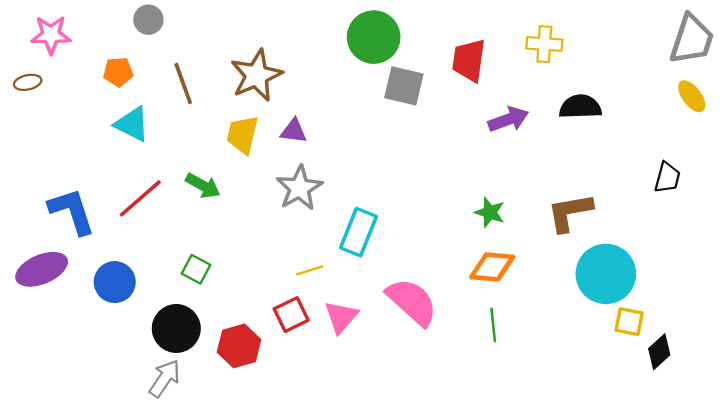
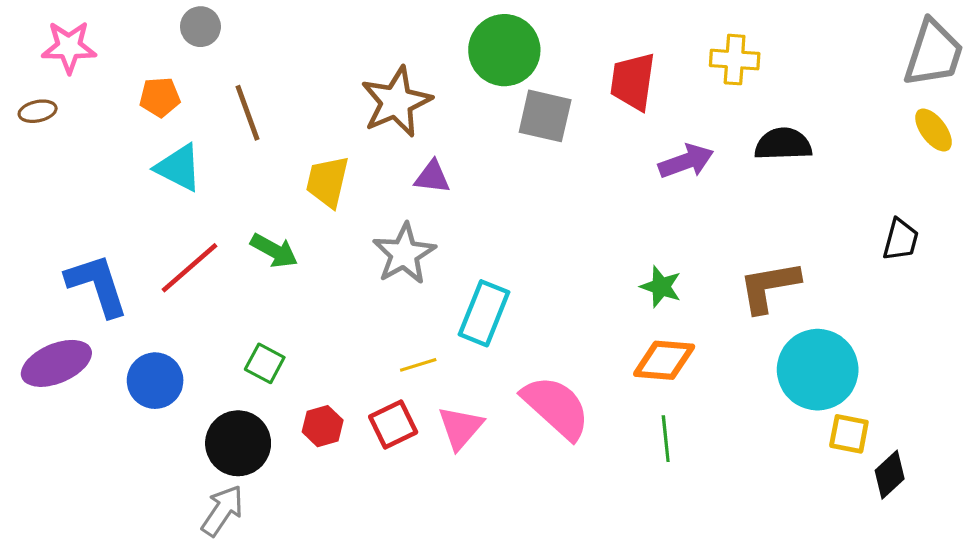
brown star: (256, 75) -> (396, 102), moved
purple triangle: (294, 131) -> (432, 177), moved
red hexagon: (239, 346) -> (323, 426), moved, size x0.7

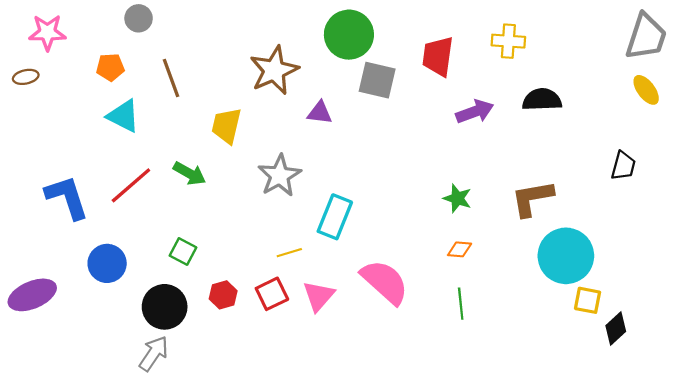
purple triangle: (432, 177) -> (320, 113), moved
orange diamond: (664, 360) -> (460, 249), size x0.6
purple ellipse: (56, 363) -> (32, 295), moved

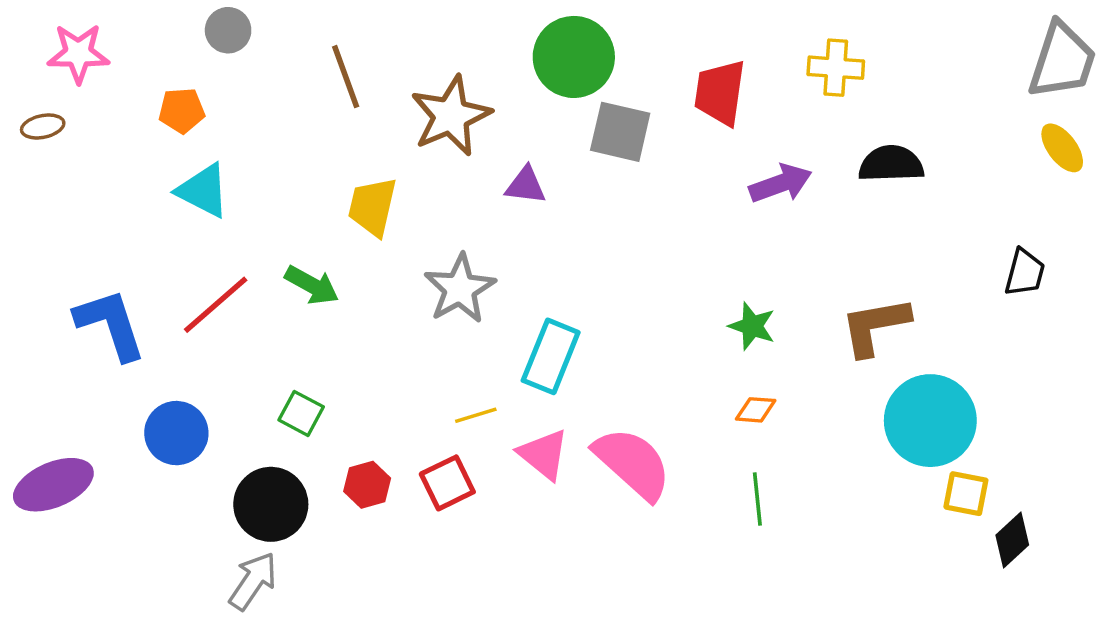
brown line: (171, 78) -> (346, 77), moved
pink triangle: (319, 296) -> (544, 454), moved, turned -32

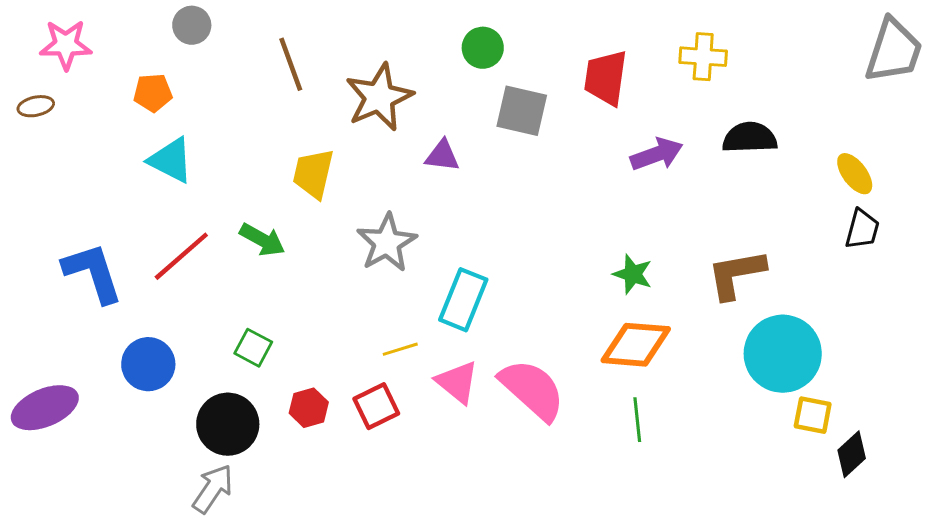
green circle: (574, 57) -> (483, 48), size x0.6
yellow ellipse: (1062, 148) -> (855, 174), moved
orange diamond: (756, 410) -> (636, 345), size x2.0

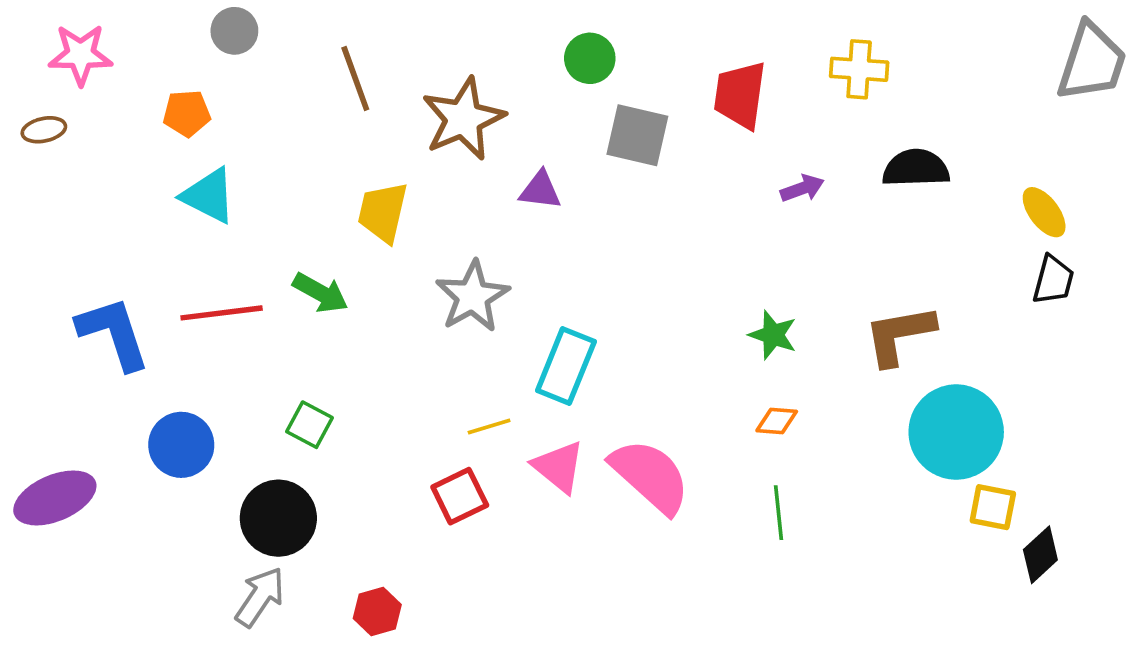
purple arrow: (657, 154) -> (802, 188), size x0.7
red line: (181, 256) -> (222, 313), turned 34
orange diamond: (636, 345) -> (777, 421), size x0.5
red hexagon: (309, 408) -> (377, 612), moved

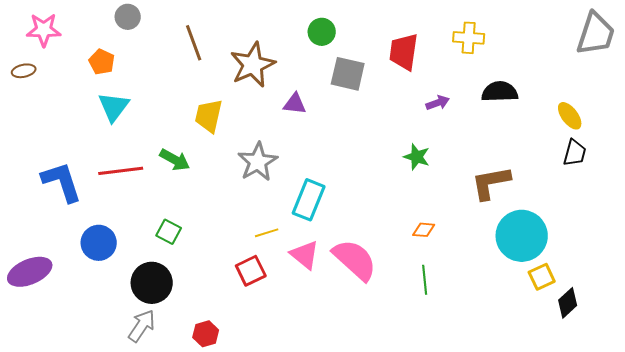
orange pentagon: (187, 113) -> (102, 62), turned 30
cyan triangle: (209, 196) -> (114, 107), turned 40
green star: (773, 335) -> (417, 157), moved
yellow square: (993, 507) -> (542, 277), turned -36

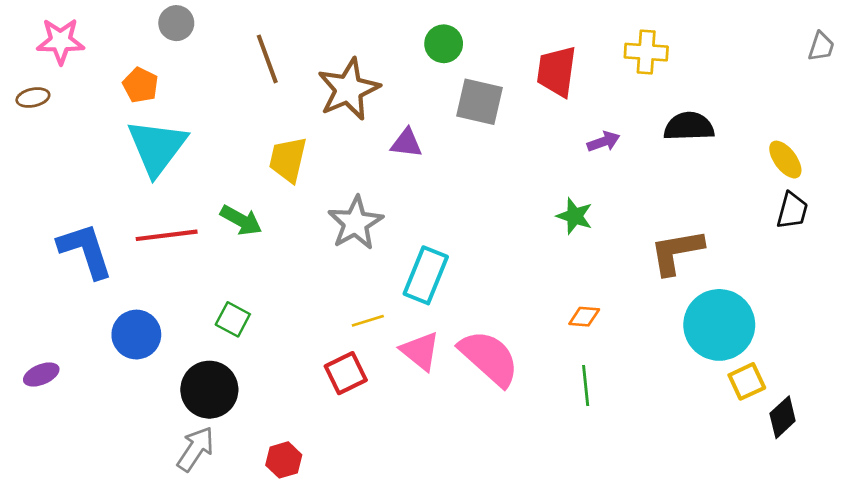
gray trapezoid: (596, 34) -> (821, 47), size x0.5
cyan triangle: (114, 107) -> (157, 147), size x1.4
purple ellipse: (30, 272) -> (41, 374), size x0.6

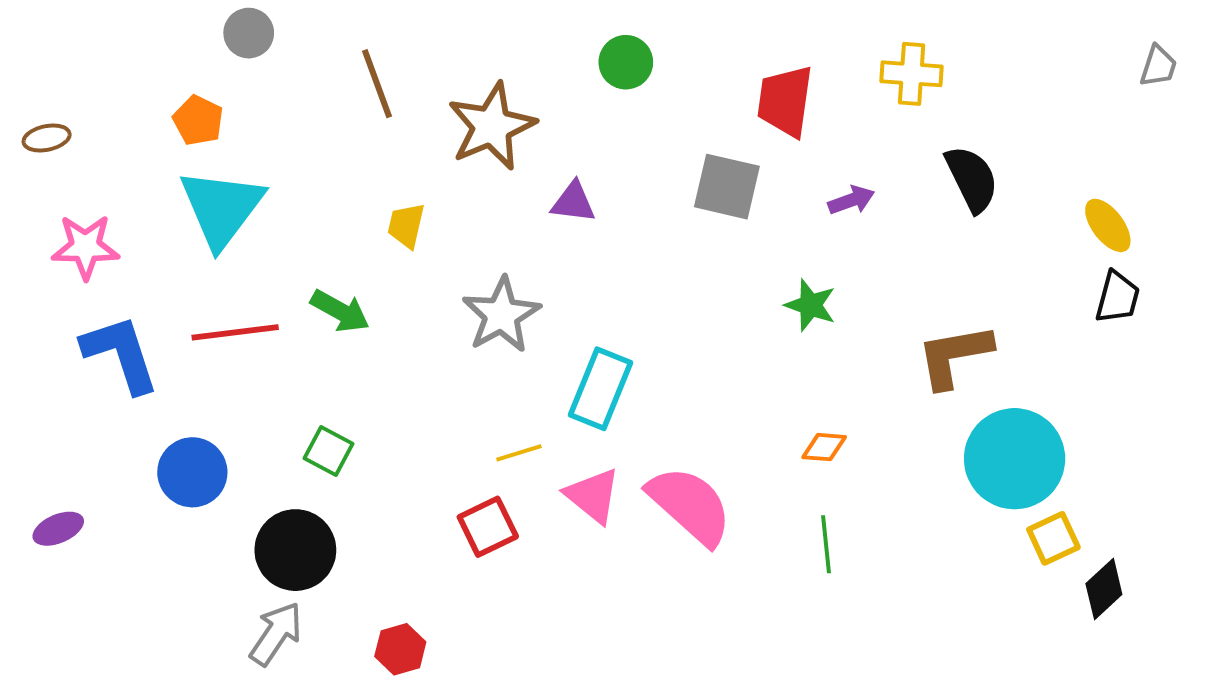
pink star: (61, 41) -> (85, 247), moved
gray square: (479, 102) -> (727, 187), moved
black semicircle: (689, 126) -> (972, 179), turned 66
yellow trapezoid: (288, 160) -> (406, 225), size x0.7

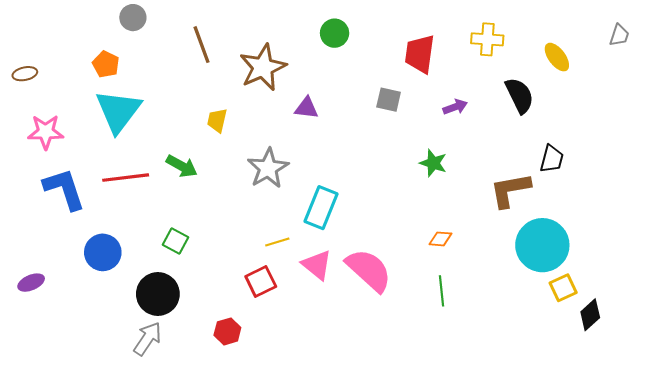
gray square: (727, 187) -> (389, 100), size x0.7
yellow ellipse: (1108, 225) -> (557, 57), moved
black trapezoid: (1118, 297) -> (552, 159), moved
red hexagon: (400, 649) -> (227, 331), moved

